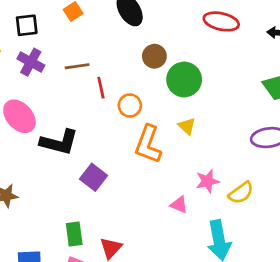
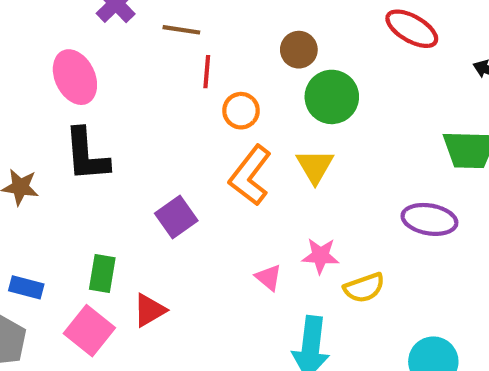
yellow triangle: (187, 126) -> (315, 166), size x1.4
black L-shape: (59, 142) -> (86, 155), moved, turned 54
purple square: (93, 177) -> (176, 217), moved

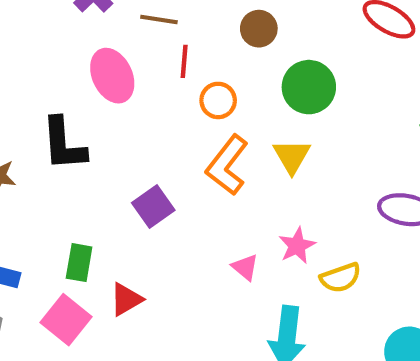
brown circle: (299, 50) -> (259, 29), moved
pink ellipse: (75, 77) -> (112, 76), moved
pink star: (320, 256) -> (297, 246), turned -30

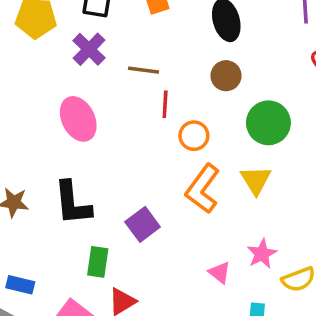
pink ellipse: (112, 76) -> (78, 119), moved
black L-shape: (64, 144) -> (72, 203), moved
green rectangle: (79, 263) -> (98, 262), moved

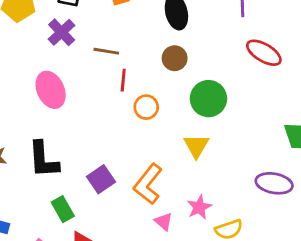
orange L-shape: (203, 189) -> (148, 184), moved
green rectangle: (98, 262) -> (63, 209), turned -40

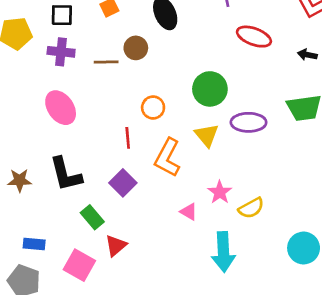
purple cross: (62, 32) -> (61, 52), turned -30
brown circle: (175, 58) -> (136, 48), moved
red line: (123, 80) -> (128, 138), moved
purple ellipse: (274, 183) -> (249, 122), moved
orange L-shape: (148, 184) -> (167, 158), moved

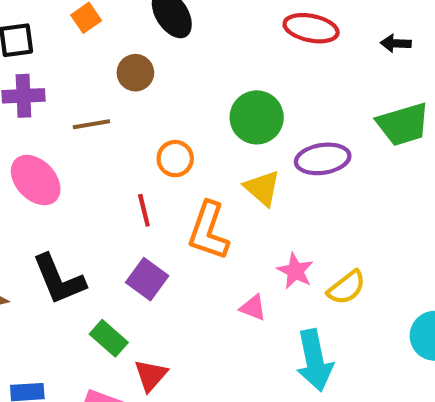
brown line: (106, 62) -> (91, 124), moved

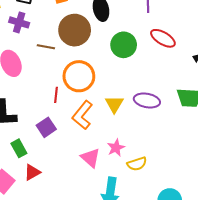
brown circle: (135, 73) -> (75, 30), size x1.8
green circle: (257, 117) -> (124, 45), moved
orange circle: (175, 159) -> (79, 76), size x1.8
pink triangle: (253, 308) -> (90, 158), size x1.5

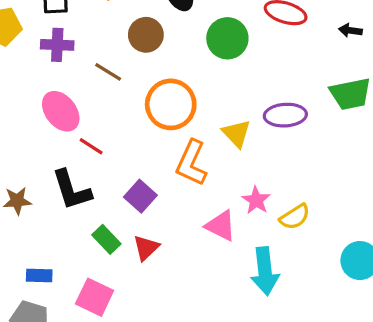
brown circle: (75, 30) -> (146, 35), size x0.7
brown line: (46, 47) -> (108, 72), turned 36
red line: (56, 95) -> (91, 146), moved, turned -49
red triangle: (32, 172) -> (146, 248), moved

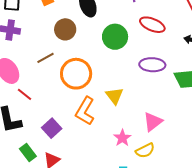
brown line: (108, 72) -> (45, 58), moved, turned -66
purple ellipse: (285, 115) -> (152, 65), moved
pink triangle: (221, 226) -> (153, 122), moved, turned 50

